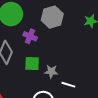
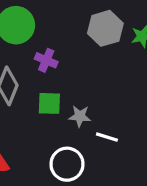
gray hexagon: (52, 17) -> (105, 28), moved

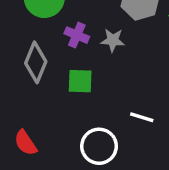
gray star: (80, 116) -> (113, 40), moved

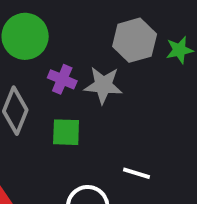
gray star: (113, 40) -> (103, 85), size x1.4

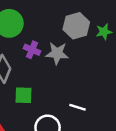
green square: (66, 132) -> (24, 95), moved

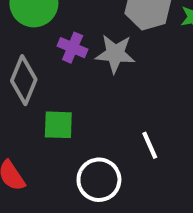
white line: (77, 107) -> (150, 145), turned 49

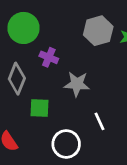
gray star: (115, 54) -> (77, 84), moved

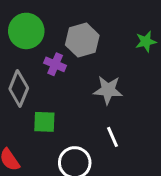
gray hexagon: (98, 31) -> (82, 40), moved
gray star: (77, 84) -> (108, 90), moved

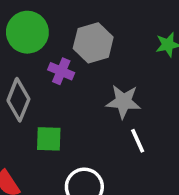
white line: (113, 137) -> (138, 141), moved

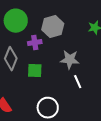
purple cross: (61, 71) -> (35, 43), turned -32
green square: (49, 139) -> (35, 71), moved

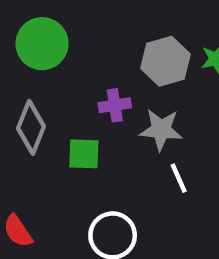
gray hexagon: (53, 27) -> (165, 61), moved
purple cross: (35, 43) -> (115, 105), moved

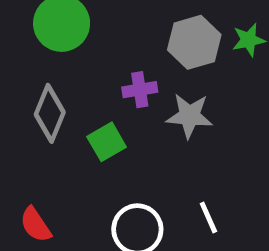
green square: (84, 154) -> (107, 142), turned -32
white line: (179, 178) -> (208, 218), moved

